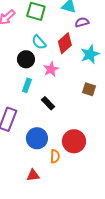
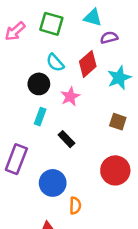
red circle: (74, 141) -> (115, 170), moved

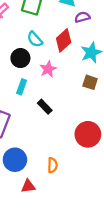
brown square: (118, 122) -> (90, 82), moved
blue circle: (53, 183) -> (15, 160), moved

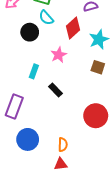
cyan semicircle: (35, 39) -> (46, 18), moved
black circle: (20, 58) -> (30, 32), moved
red triangle: (28, 186) -> (61, 164), moved

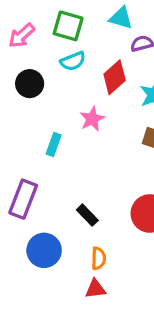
cyan semicircle: (46, 18) -> (73, 61), turned -70
black circle: (30, 32) -> (30, 84), moved
black rectangle: (55, 90) -> (87, 215), moved

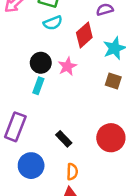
black circle: (30, 84) -> (41, 63), moved

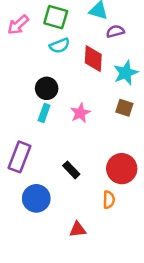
red diamond: (84, 35) -> (93, 59), turned -45
pink star: (67, 66) -> (80, 113), moved
orange semicircle: (72, 172) -> (109, 200), moved

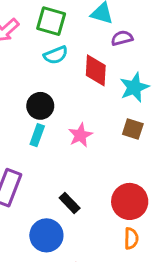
blue circle: (36, 198) -> (46, 235), moved
orange semicircle: (109, 200) -> (131, 238), moved

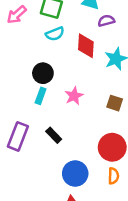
brown square: (133, 129) -> (115, 103), moved
black rectangle: (70, 203) -> (54, 135), moved
blue circle: (46, 235) -> (75, 174), moved

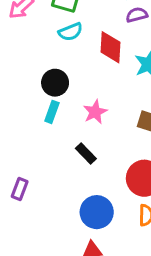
black rectangle: (54, 135) -> (86, 154), moved
purple rectangle: (18, 136) -> (20, 189), moved, size x0.6

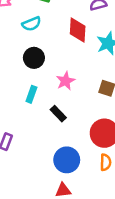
cyan semicircle: (70, 32) -> (31, 24), moved
cyan rectangle: (52, 112) -> (31, 94), moved

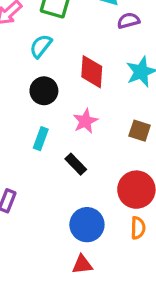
cyan semicircle: (31, 24) -> (41, 46), turned 150
red diamond: (78, 30) -> (92, 72), moved

